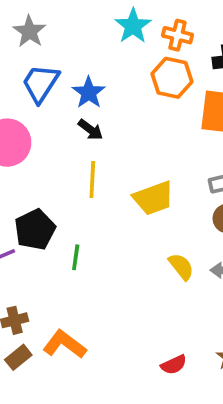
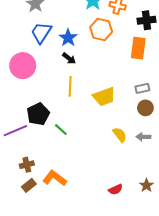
orange hexagon: (172, 78) -> (101, 30), moved
green line: (76, 257) -> (61, 130), turned -56

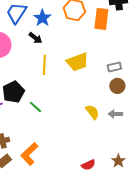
orange rectangle: (138, 48) -> (101, 19), moved
black arrow: (69, 58) -> (35, 38), moved
yellow trapezoid: (104, 97) -> (77, 62), moved
orange L-shape: (55, 178) -> (29, 154), turned -80

